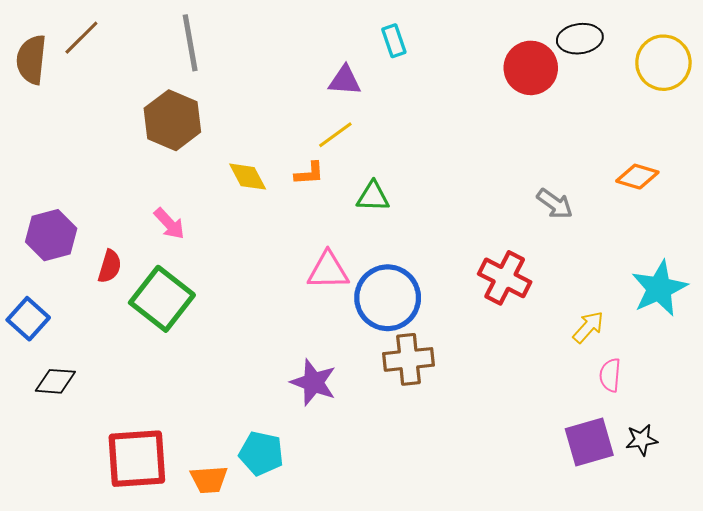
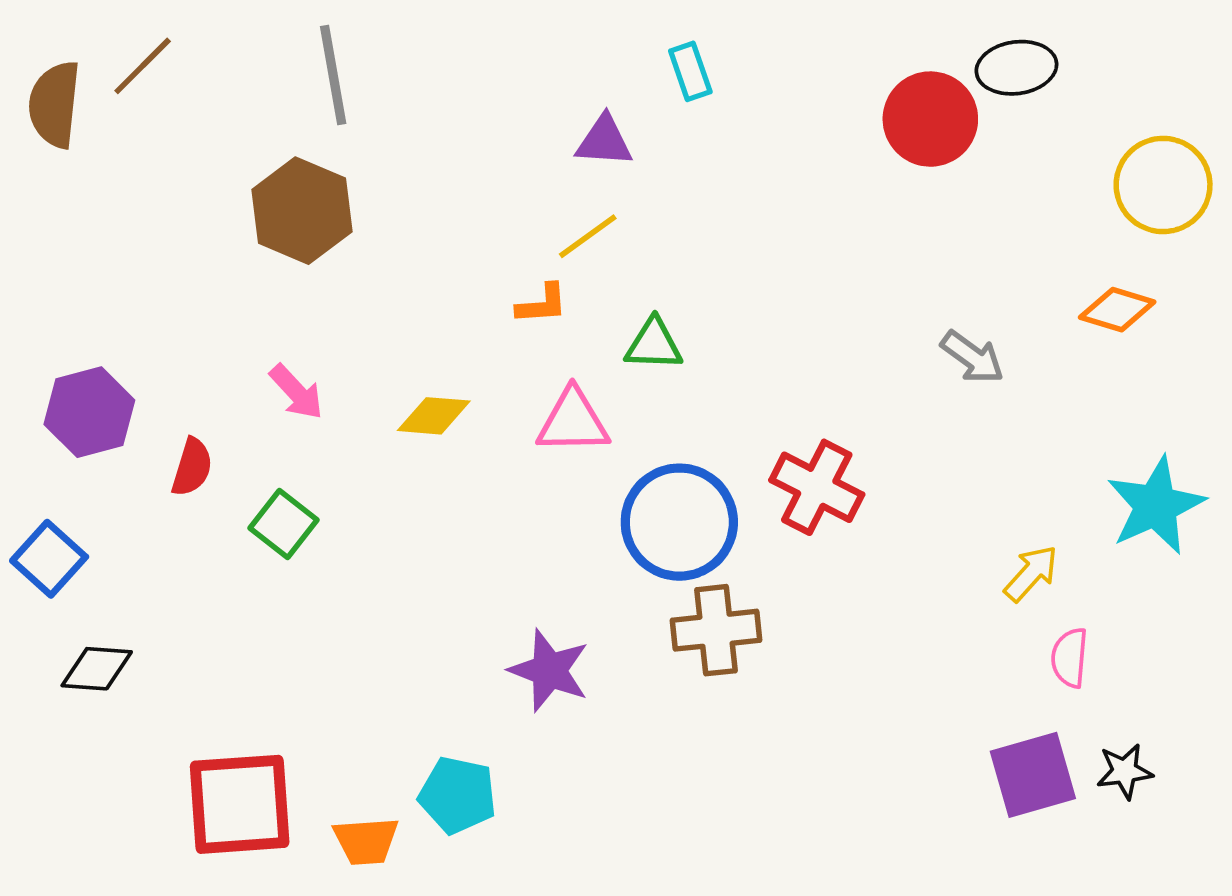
yellow circle: (663, 63) -> (1163, 185), moved
yellow diamond: (248, 177) -> (434, 416), moved, turned -57
pink triangle: (328, 271) -> (573, 421), moved
red cross: (505, 278) -> (817, 487), moved
green square: (162, 299) -> (284, 524), size x0.6

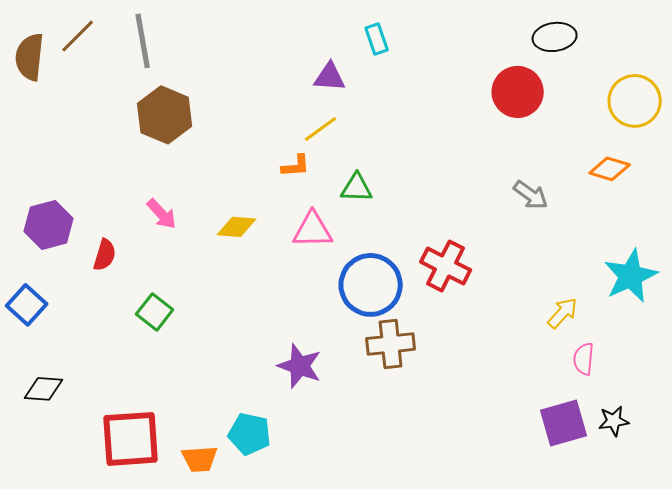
gray line: (333, 75) -> (143, 41), moved
red circle: (930, 119) -> (518, 92), moved
green square: (284, 524) -> (155, 312), moved
black diamond: (97, 669) -> (44, 389), moved

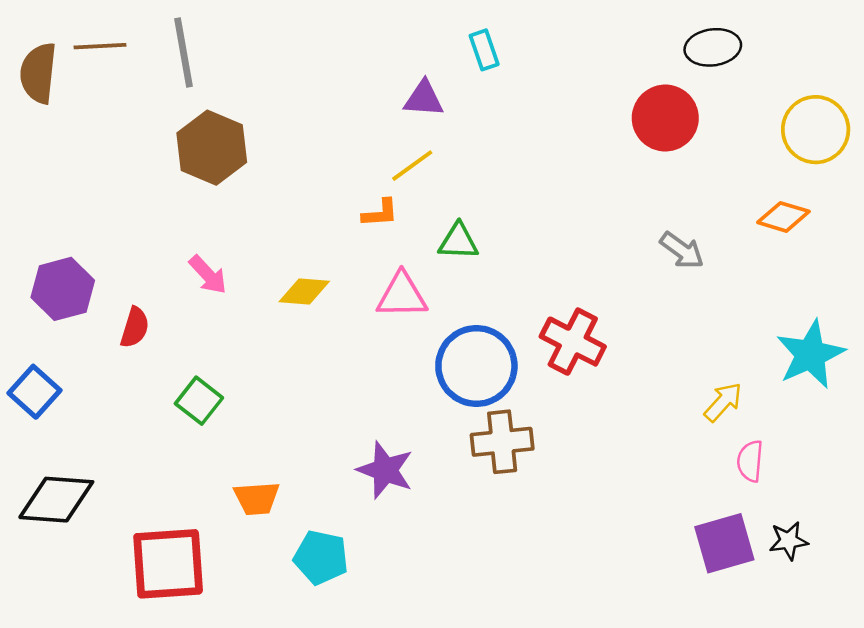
brown line: (78, 36) -> (100, 46), turned 42
black diamond: (44, 389) -> (56, 500), size x1.5
orange trapezoid: (200, 459) -> (257, 498), moved

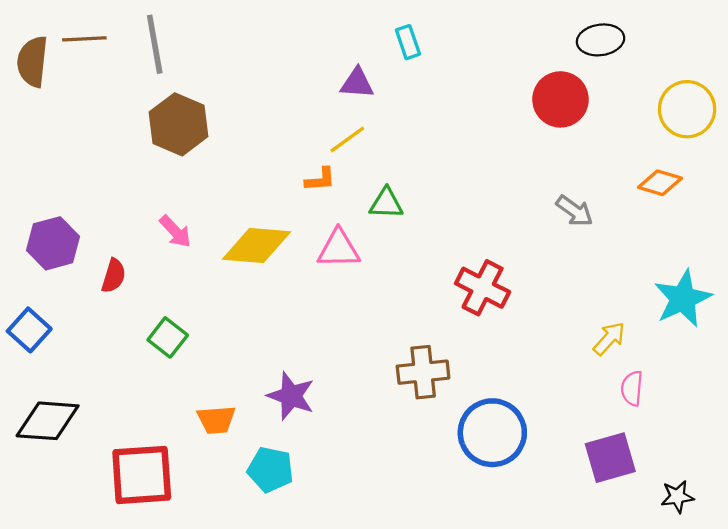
yellow diamond: (304, 291) -> (256, 246), size x1.6
blue circle: (476, 366) -> (492, 433), moved
purple star: (385, 470) -> (291, 396), moved
black star: (789, 541) -> (677, 497), moved

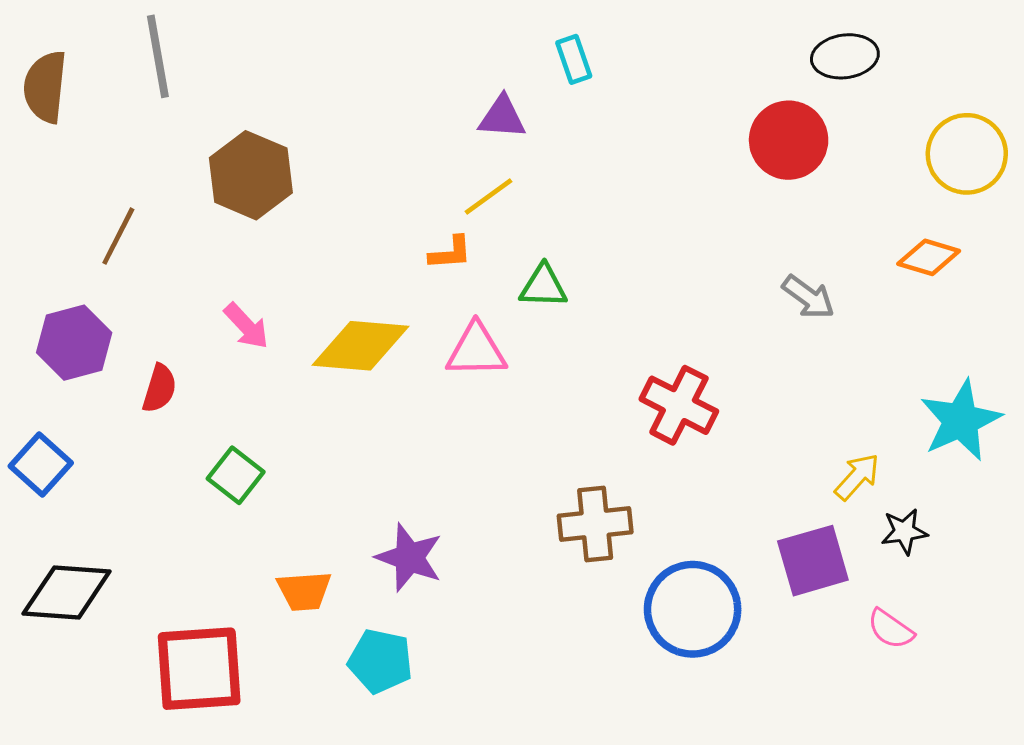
brown line: (84, 39) -> (118, 236), moved, turned -60
gray line: (155, 44) -> (158, 56), moved
pink semicircle: (632, 388) -> (891, 629), moved, turned -60
purple square: (610, 458) -> (813, 561), moved
black star: (677, 497) -> (904, 532), moved

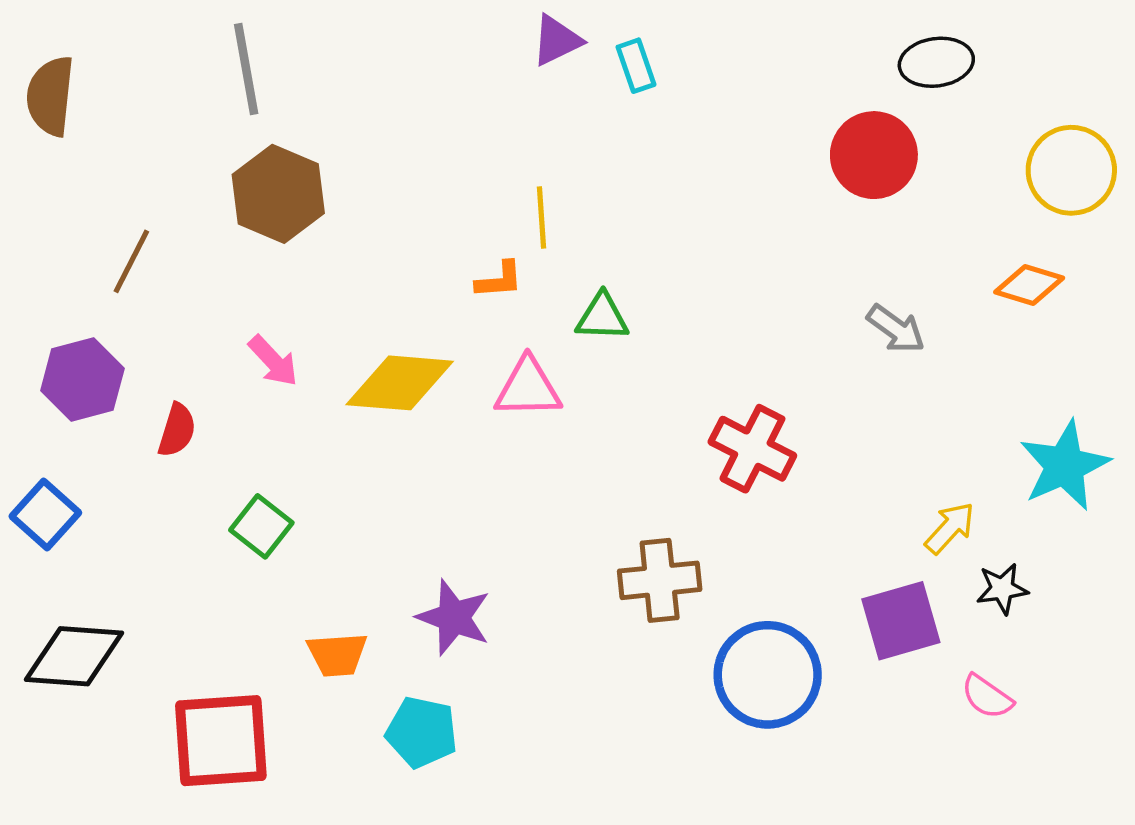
gray line: (158, 56) -> (246, 69), moved
purple triangle: (502, 117) -> (557, 40), moved, turned -30
yellow line: (488, 196) -> (541, 218), turned -58

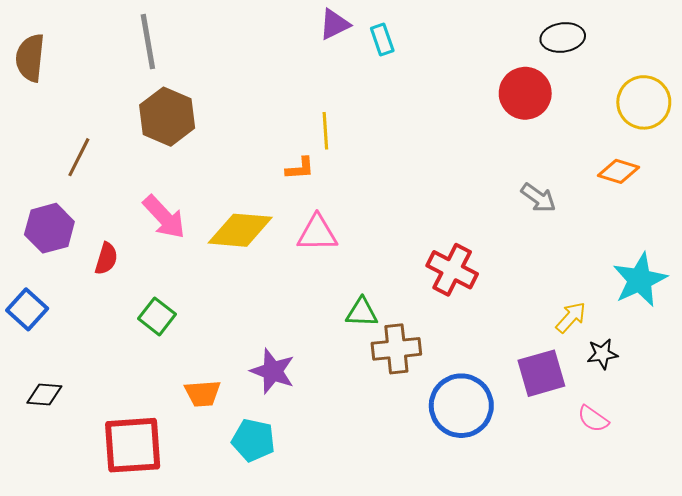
green triangle: (602, 317) -> (362, 312), moved
pink arrow: (273, 361) -> (164, 217), size x1.4
black diamond: (74, 656) -> (44, 395), size x0.6

